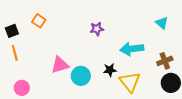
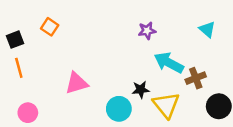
purple star: (97, 29) -> (147, 31), moved
cyan arrow: (132, 49) -> (169, 63), turned 35
brown cross: (165, 61) -> (196, 78), moved
cyan circle: (81, 76) -> (119, 109), moved

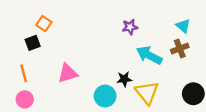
black square: (15, 40) -> (33, 43), moved
orange line: (19, 68) -> (24, 73), moved
brown cross: (196, 78) -> (180, 48), moved

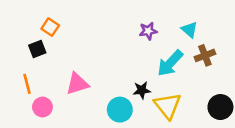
cyan triangle: (183, 26) -> (189, 30), moved
cyan arrow: (149, 55) -> (170, 63), turned -75
pink circle: (25, 99) -> (42, 107), moved

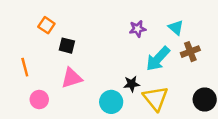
black square: (37, 49) -> (67, 46), moved, turned 35
orange line: (27, 84) -> (25, 67), moved

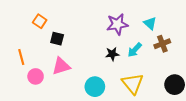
purple star: (138, 29) -> (117, 24), size x1.5
cyan arrow: (158, 59) -> (135, 50), size x0.7
black star: (132, 84) -> (112, 54), moved
pink circle: (39, 99) -> (36, 76), moved

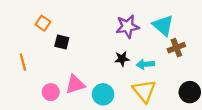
cyan triangle: (150, 23) -> (163, 25), size x1.5
cyan arrow: (135, 50) -> (145, 64), moved, turned 42
pink triangle: (61, 66) -> (75, 84), moved
pink circle: (36, 76) -> (51, 92), moved

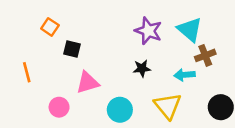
purple star: (127, 26) -> (148, 31), turned 30
cyan arrow: (145, 64) -> (185, 75), moved
pink triangle: (75, 84) -> (87, 83), moved

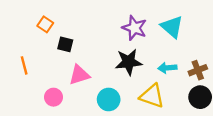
brown cross: (205, 55) -> (198, 70), moved
black star: (142, 68) -> (129, 62), size x1.6
yellow triangle: (168, 106) -> (152, 96), turned -32

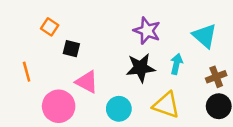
cyan triangle: (172, 27) -> (205, 36), moved
cyan arrow: (167, 68) -> (176, 64), moved, turned 108
pink triangle: (79, 75) -> (87, 82), turned 45
pink circle: (53, 97) -> (59, 106), size x1.6

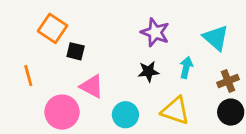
orange square: (50, 27) -> (53, 28), size x1.5
black star: (141, 68) -> (148, 72), size x0.7

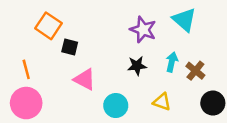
cyan triangle: (216, 38) -> (184, 20), moved
brown cross: (228, 81) -> (195, 71), moved, turned -30
yellow triangle: (175, 111) -> (162, 102), size x0.7
pink circle: (62, 112) -> (26, 103), moved

